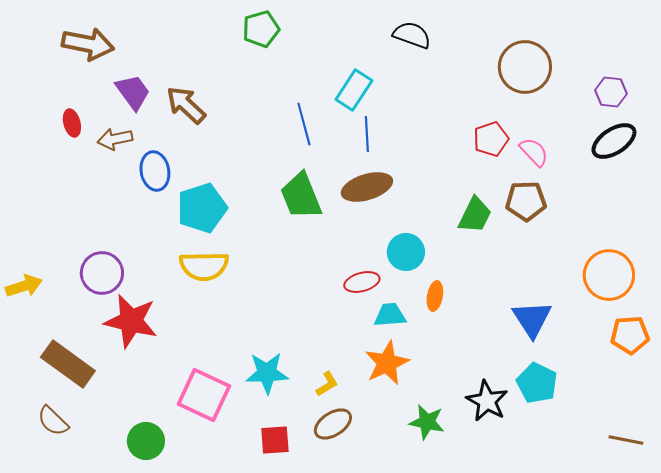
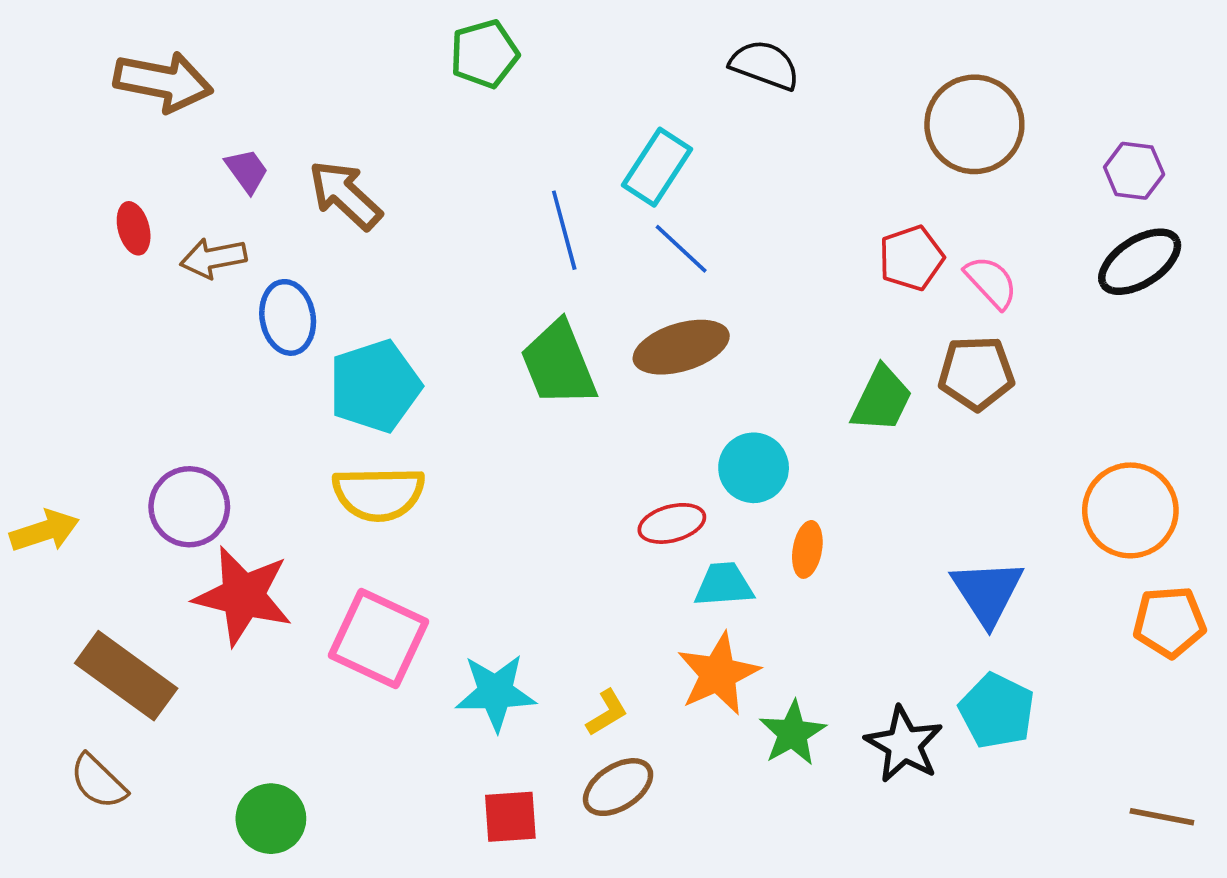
purple trapezoid: (133, 92) -> (247, 171), size x0.7
blue line: (367, 134) -> (681, 249), turned -44
pink square: (204, 395) -> (379, 639), moved
green star: (427, 422) -> (793, 733), moved, turned 30

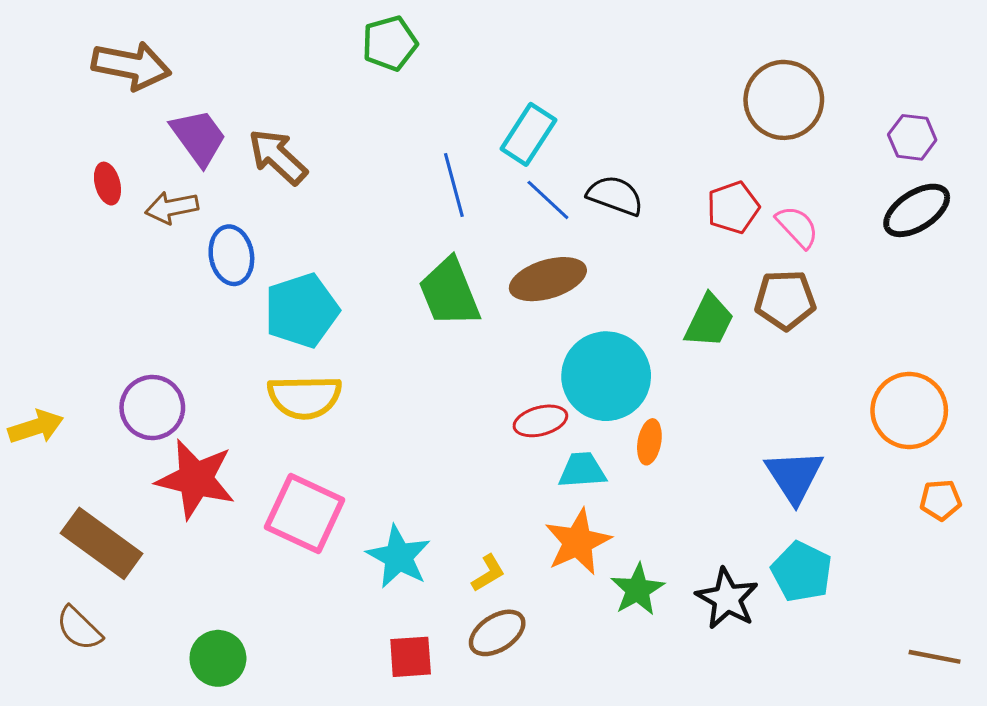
black semicircle: (765, 65) -> (615, 195), moved
purple trapezoid: (247, 171) -> (199, 137), size x1.6
cyan circle: (754, 468) -> (606, 376), size x1.6
orange pentagon: (1169, 622) -> (941, 500), size x0.7
cyan star: (496, 692) -> (399, 557), turned 30

